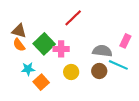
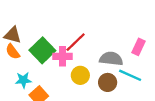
red line: (73, 18) -> (76, 42), moved
yellow circle: (71, 72) -> (80, 75), moved

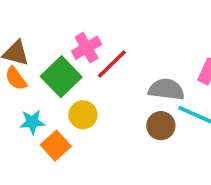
pink cross: (63, 56) -> (87, 48), moved, turned -30
yellow circle: (80, 75) -> (83, 115), moved

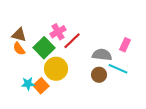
yellow circle: (83, 115) -> (56, 69), size x1.5
cyan star: (32, 122) -> (28, 84), moved

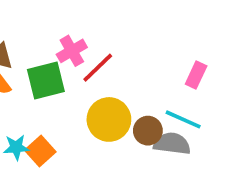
green square: (44, 48) -> (46, 81), turned 30
gray semicircle: (102, 55) -> (172, 144), moved
yellow circle: (56, 69) -> (109, 119), moved

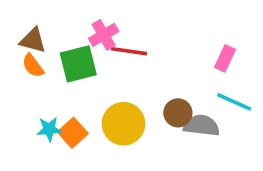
red line: (98, 68) -> (129, 51), turned 52
yellow circle: (109, 119) -> (124, 124), moved
cyan line: (183, 119) -> (234, 102), moved

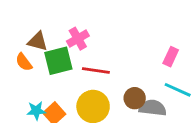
brown triangle: (33, 40) -> (38, 41), moved
red line: (129, 51) -> (96, 70), moved

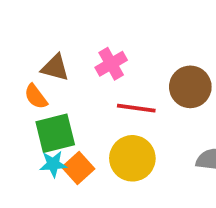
green square: (58, 61) -> (55, 133), moved
brown circle: (135, 98) -> (190, 87), moved, size x1.4

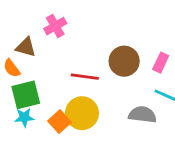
pink cross: (111, 64) -> (55, 26), moved
orange square: (78, 168) -> (59, 122), moved

